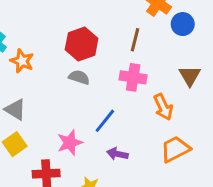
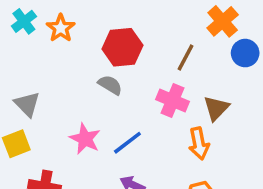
orange star: (22, 61) -> (61, 28), moved
brown triangle: (190, 76) -> (216, 108), moved
pink star: (70, 143) -> (85, 139), moved, turned 30

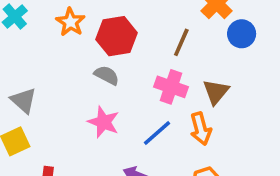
orange star: (61, 28) -> (70, 22), moved
pink star: (85, 139) -> (103, 122), moved
blue line: (127, 143) -> (157, 133), moved

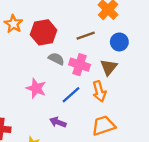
blue circle: (242, 34) -> (119, 42), moved
brown line: (181, 42) -> (86, 36), turned 48
gray semicircle: (107, 75) -> (56, 59), moved

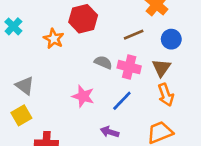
orange star: (13, 24) -> (54, 39), moved
red hexagon: (44, 32) -> (83, 19), moved
orange arrow: (99, 91) -> (166, 95), moved

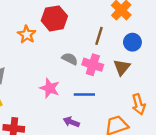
brown line: (134, 35) -> (99, 36), turned -54
orange arrow: (166, 95) -> (139, 104), moved
blue line: (122, 101) -> (84, 95), turned 42

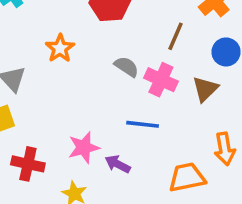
orange star: (27, 35) -> (60, 48), moved
pink star: (50, 88) -> (84, 148), moved, turned 30

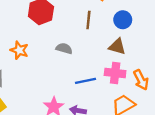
pink cross: (161, 80) -> (115, 73), moved
brown triangle: (205, 89) -> (117, 47), turned -42

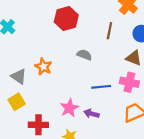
orange star: (19, 50) -> (43, 67), moved

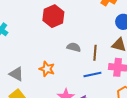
brown line: (109, 31) -> (95, 53), moved
orange star: (43, 67) -> (47, 69), moved

